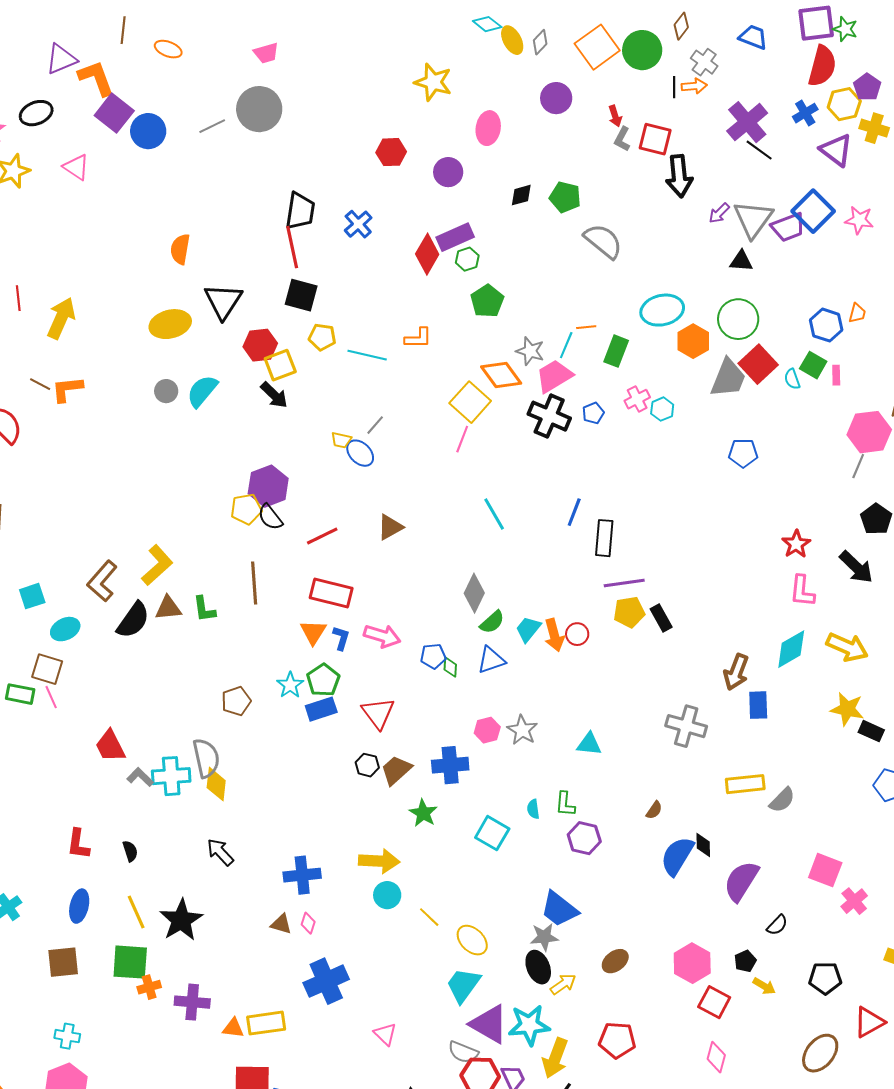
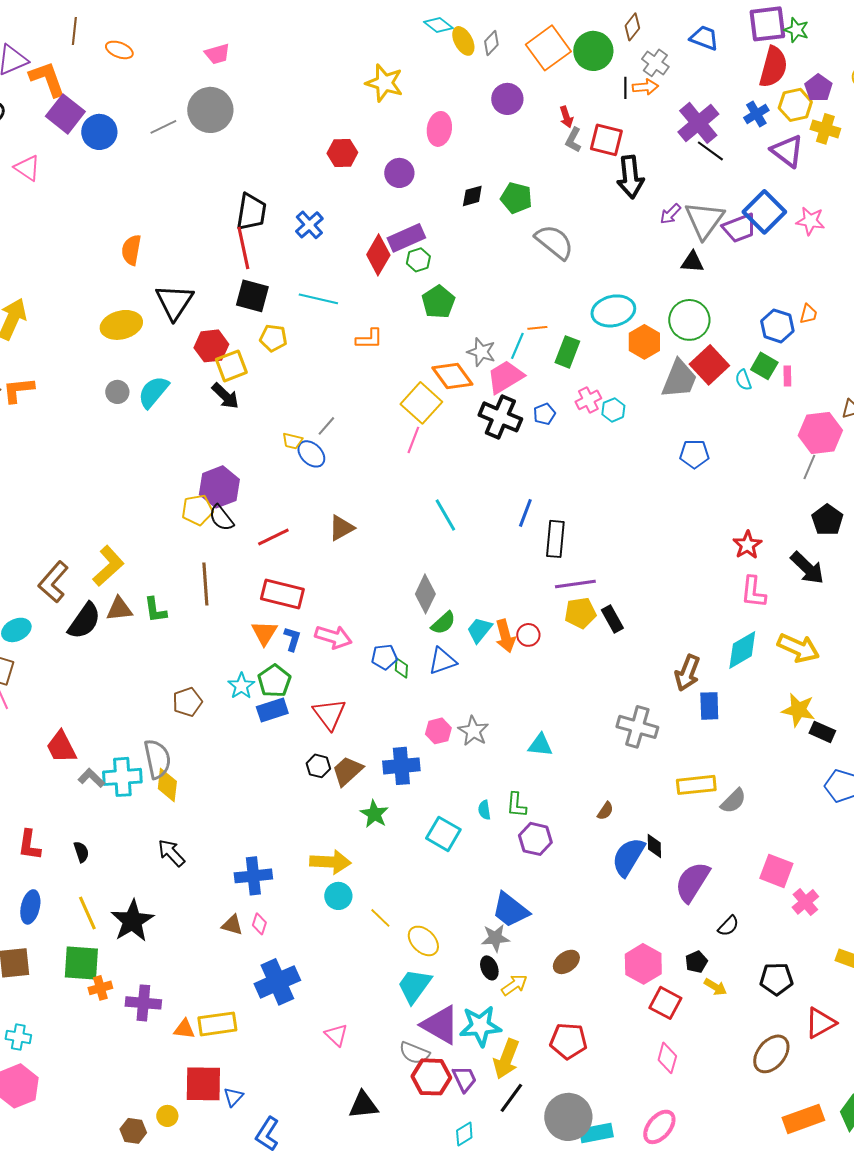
cyan line: (367, 355) -> (318, 299), moved
black ellipse: (538, 967) -> (489, 968), size x0.7

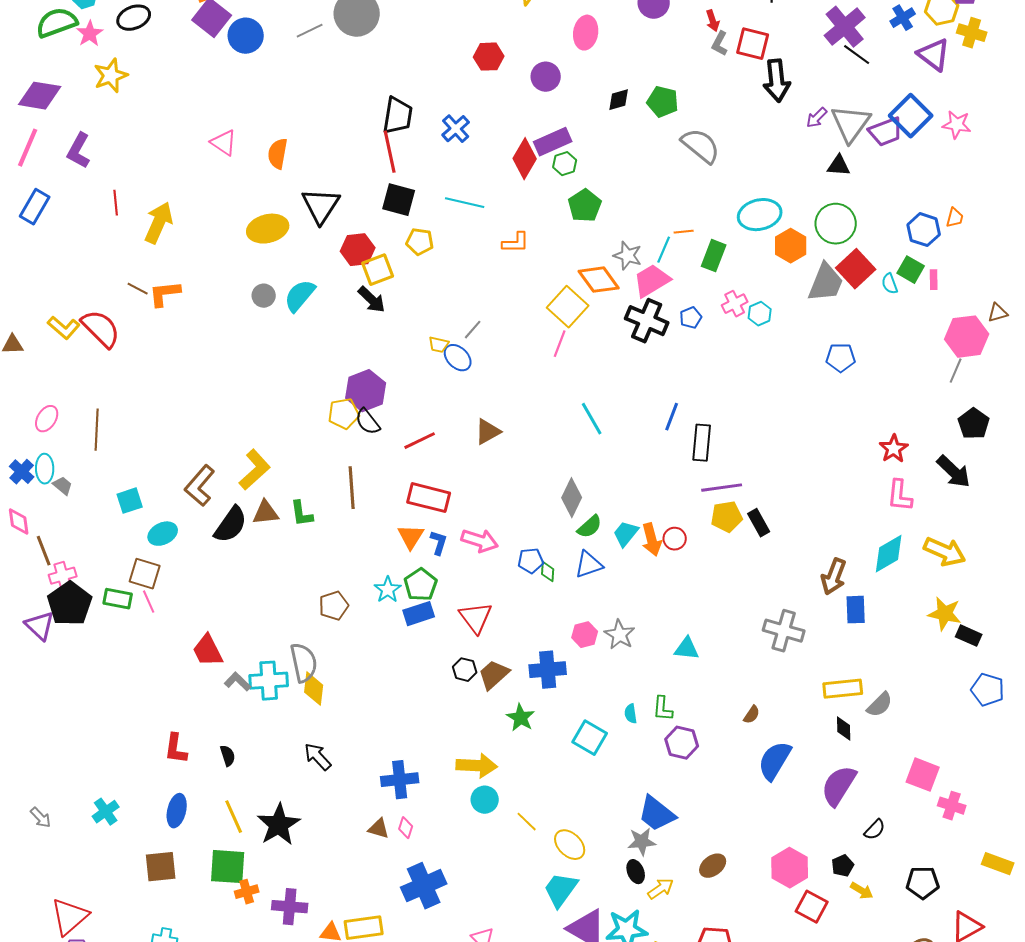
pink triangle: (27, 168) -> (224, 143), moved
black diamond: (654, 846) -> (844, 729), moved
pink cross: (805, 902) -> (952, 806), turned -32

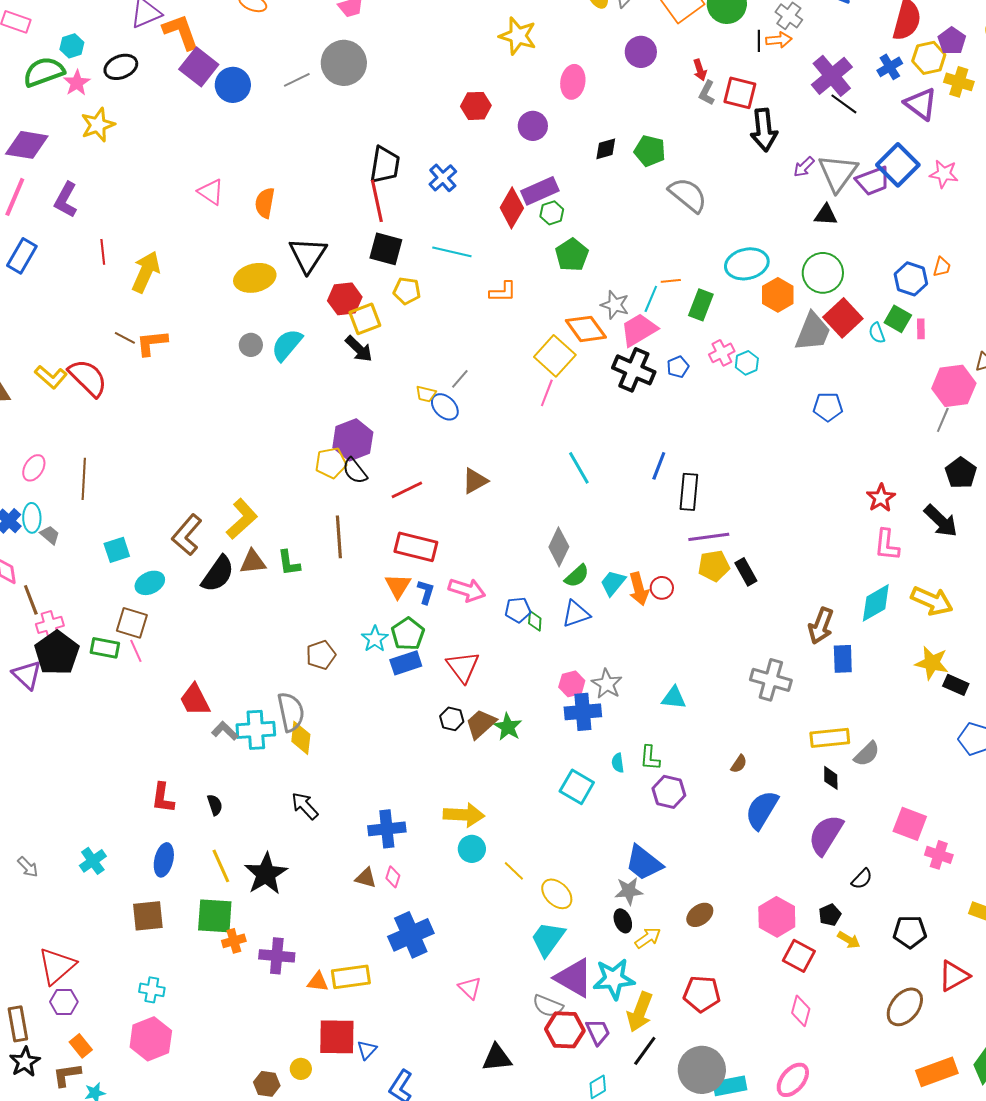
blue cross: (548, 670) -> (583, 712), moved
green star: (521, 718) -> (508, 727), moved

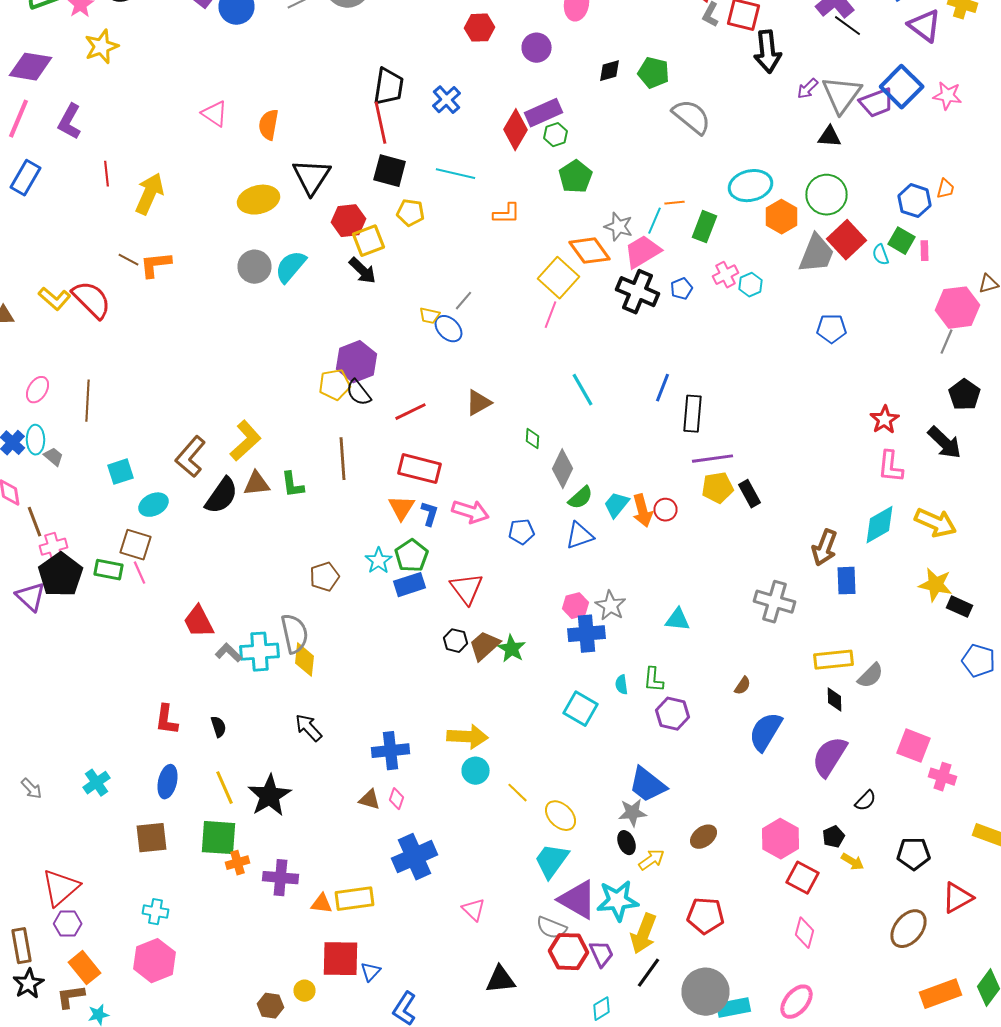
gray circle: (251, 345) -> (254, 267), size x1.4
green diamond: (535, 621) -> (532, 439), moved
orange rectangle: (81, 1046) -> (84, 968), size x1.4

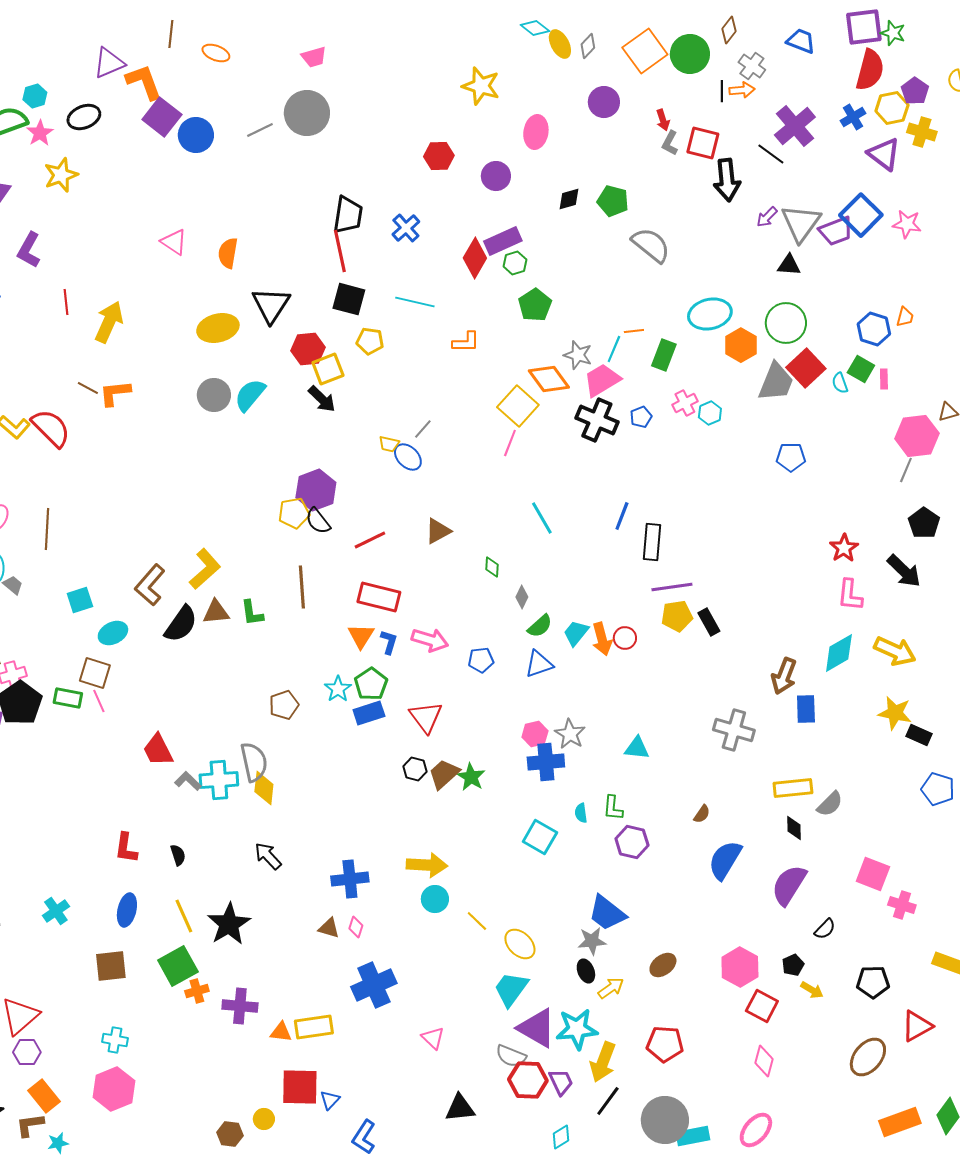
black line: (848, 26) -> (771, 154), moved
gray diamond: (562, 469) -> (522, 597), size x0.6
green square: (218, 838) -> (178, 966), turned -33

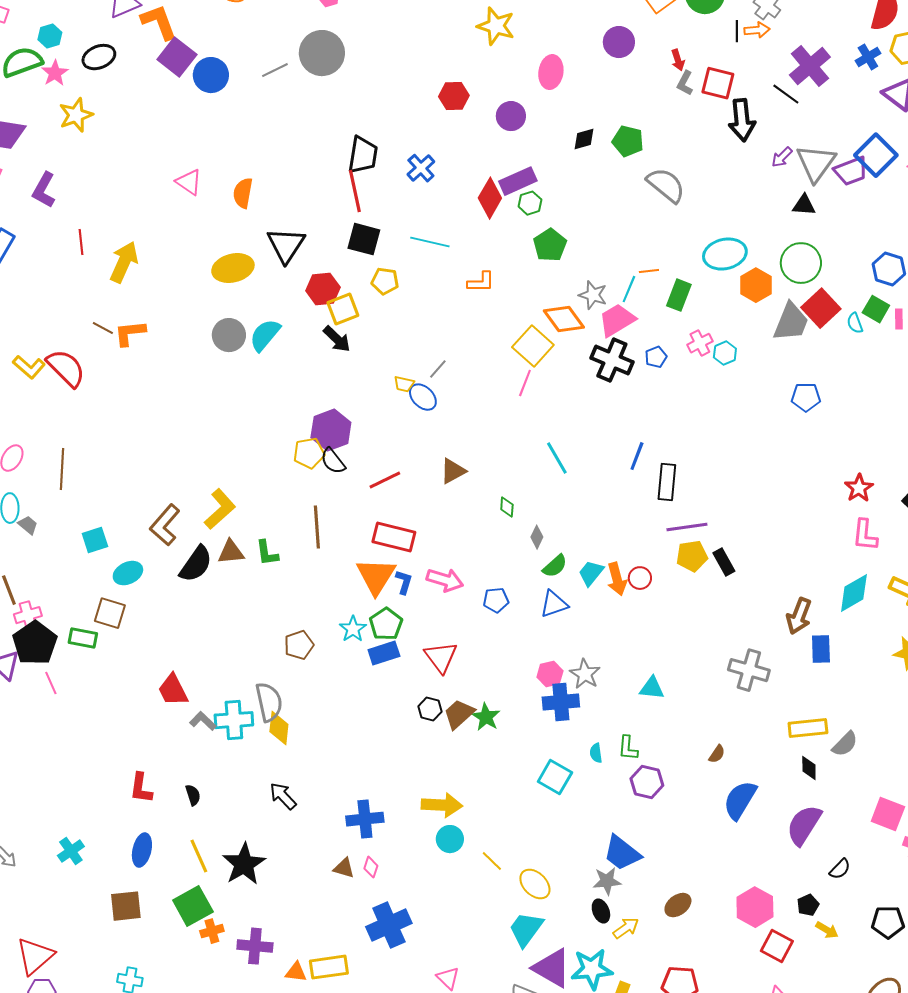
orange triangle: (361, 636) -> (376, 576), size x1.5
pink line: (99, 701) -> (51, 683), moved

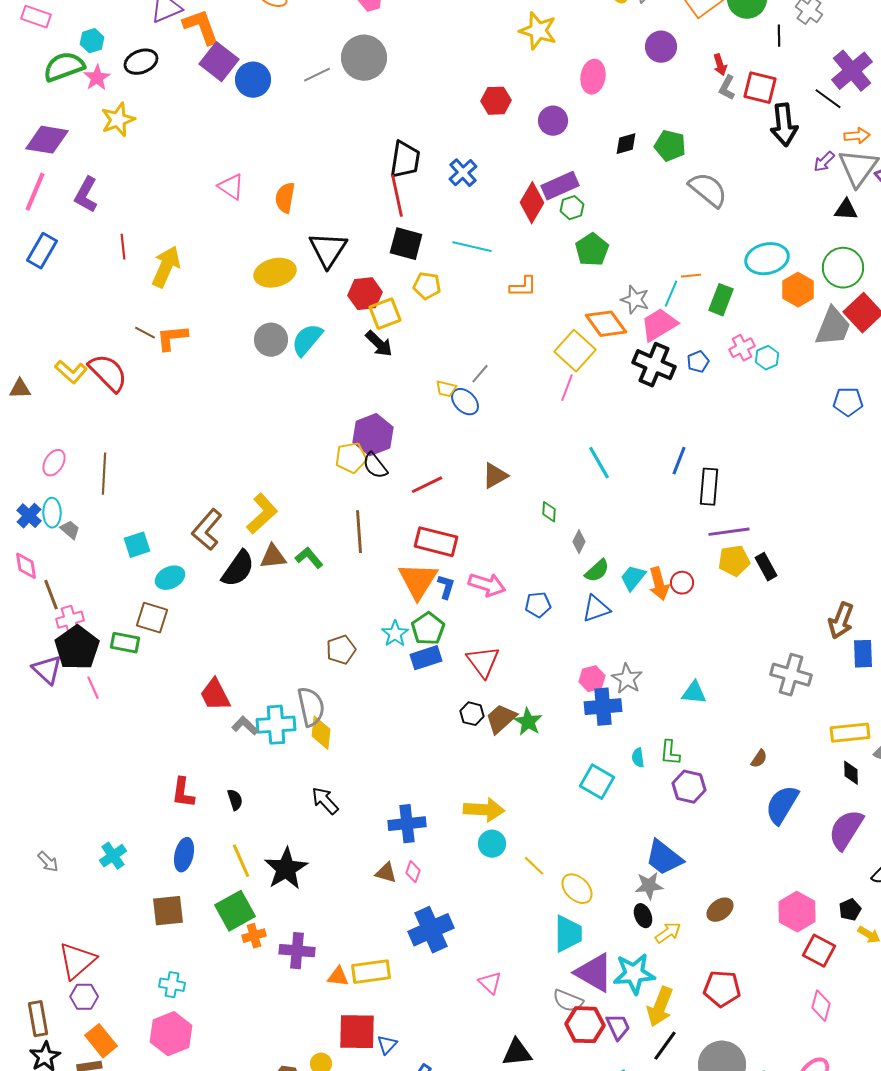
orange arrow: (757, 30) -> (857, 136), moved
green L-shape: (267, 553) -> (309, 558), turned 148
cyan trapezoid: (526, 929) -> (568, 934), turned 144

